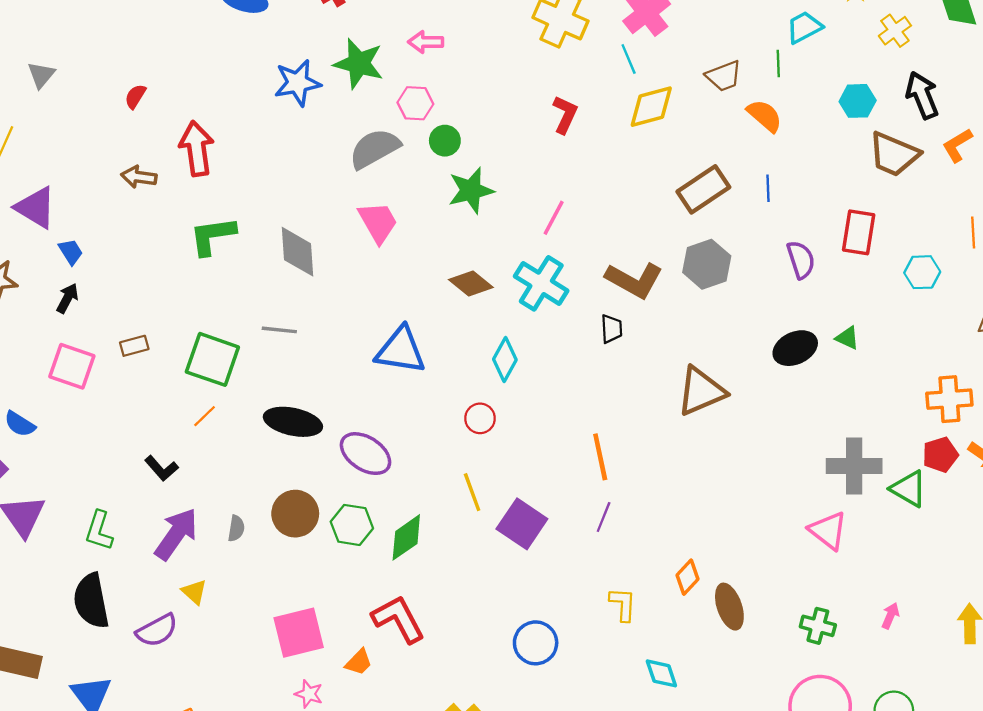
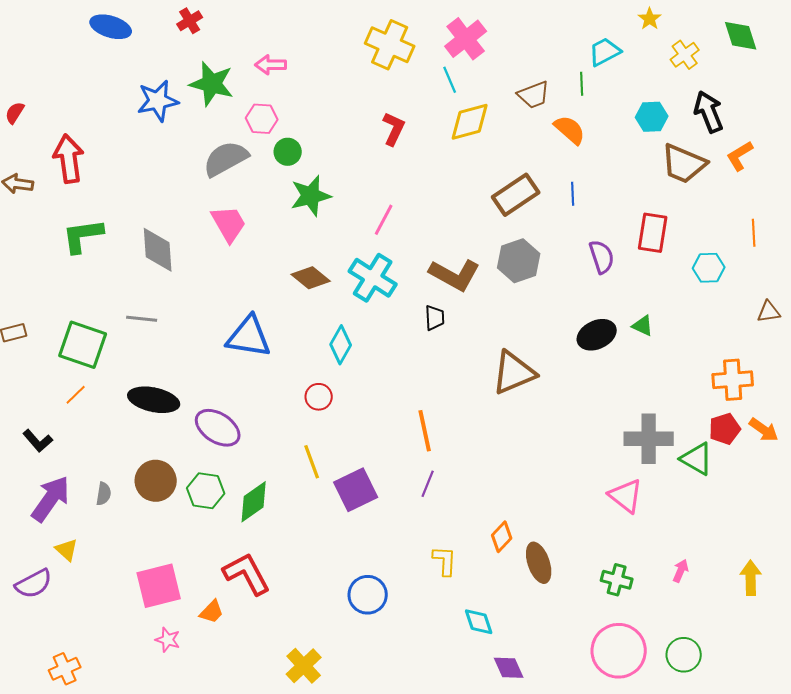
purple square: (522, 524) -> (356, 490), turned 30

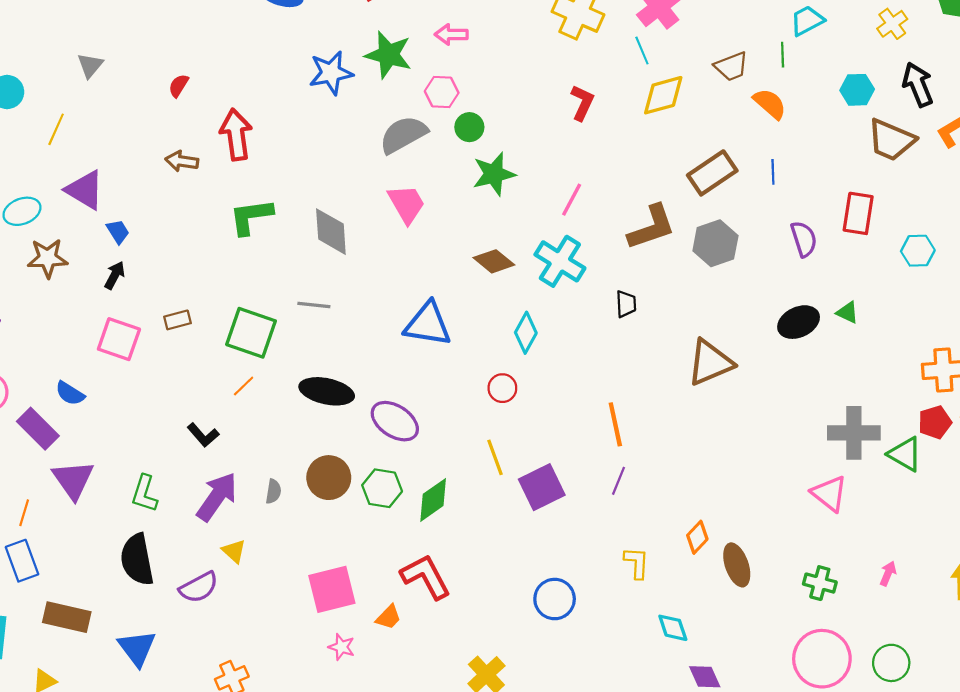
brown L-shape: (455, 275) -> (652, 227), moved, turned -48

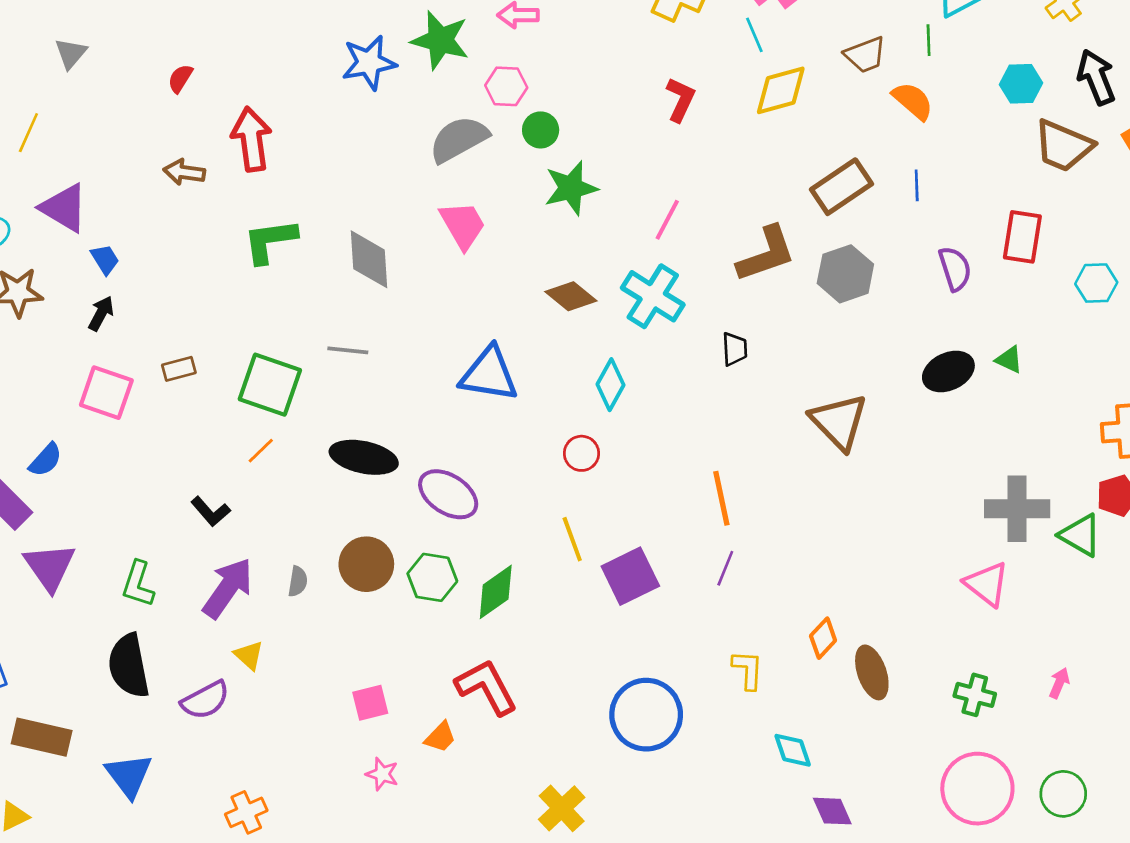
brown triangle: (710, 363) -> (839, 422), turned -51
blue semicircle: (70, 393) -> (46, 460), turned -80
pink square: (332, 589) -> (370, 703), size x0.6
blue circle: (555, 599) -> (646, 715), size x1.4

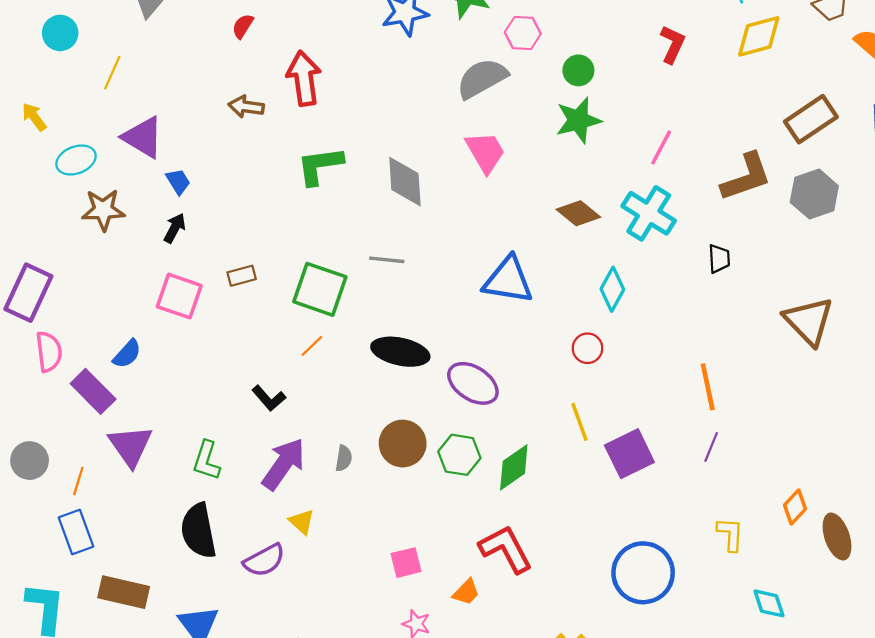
green circle: (541, 130) -> (578, 70), moved

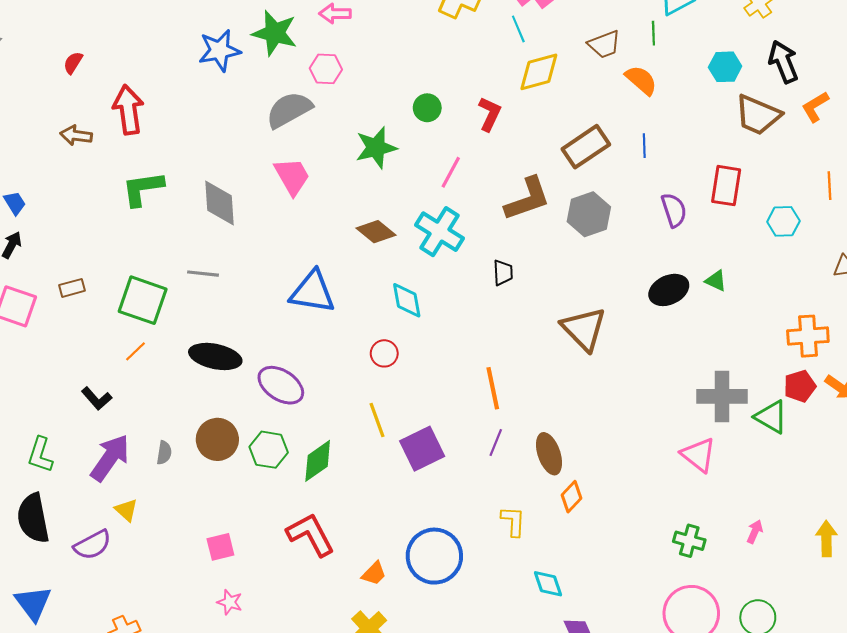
red L-shape: (673, 44) -> (490, 114), moved
green circle: (578, 70) -> (427, 108), moved
cyan diamond: (612, 289) -> (407, 300), turned -39
brown ellipse: (837, 537) -> (549, 454), moved
orange trapezoid: (466, 592) -> (374, 573), moved

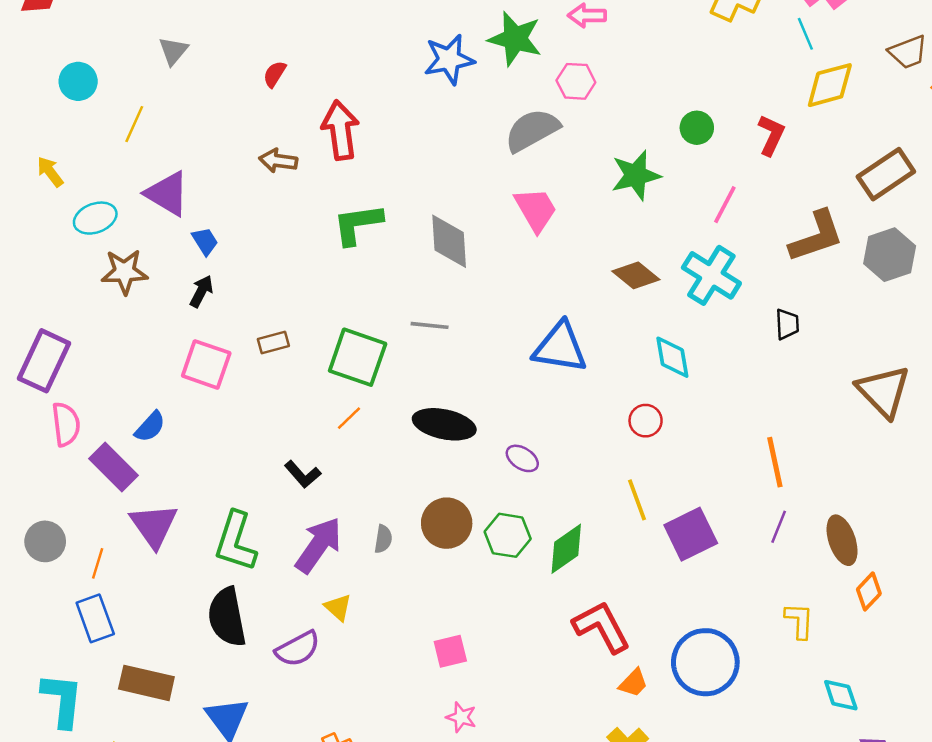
purple ellipse: (281, 385) -> (522, 458), size x0.6
green L-shape: (40, 455) -> (236, 541), size x1.4
red L-shape: (311, 535) -> (602, 627), moved

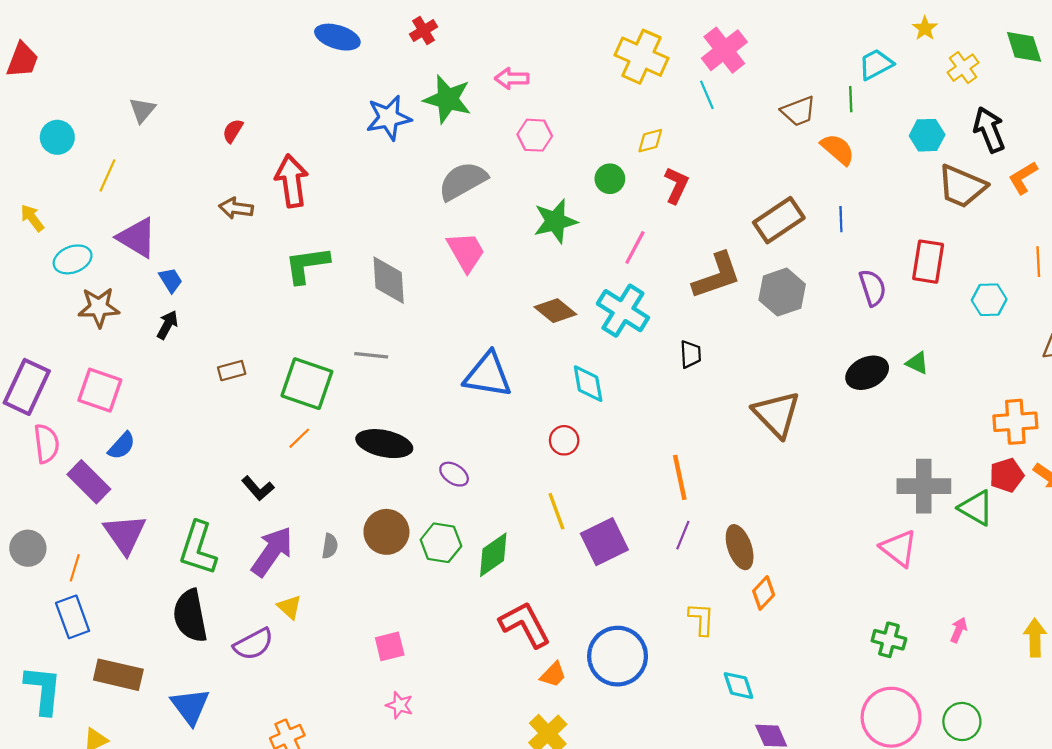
pink hexagon: (576, 81) -> (535, 135), moved
yellow diamond: (830, 85) -> (650, 141), moved, size x0.6
pink square: (206, 364) -> (100, 390), moved

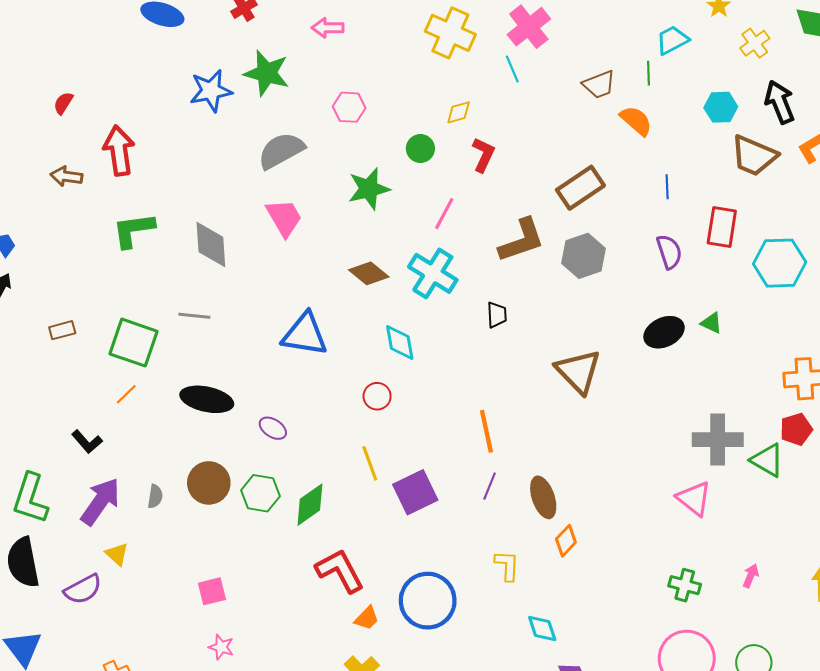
pink arrow: (512, 78) -> (328, 28), moved
blue line: (841, 219) -> (667, 187), moved
cyan hexagon: (989, 300) -> (780, 263), size x1.6

